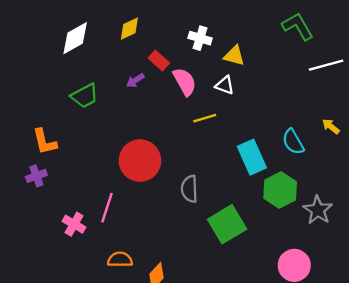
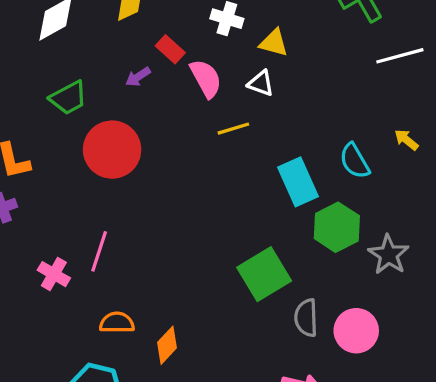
red circle: (140, 161) -> (112, 150), moved
gray semicircle: (189, 189) -> (306, 318), moved

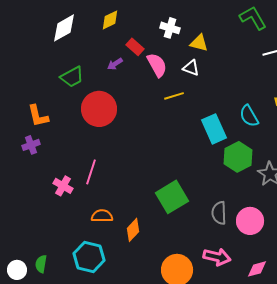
green square: (264, 274) -> (172, 197), moved

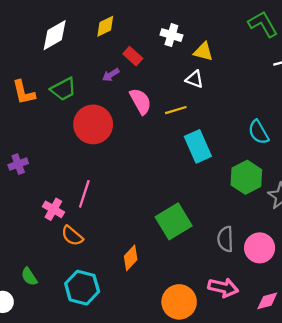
pink semicircle: (157, 65) -> (141, 101), moved
orange L-shape: (38, 116) -> (24, 92), moved
cyan rectangle: (214, 129) -> (198, 146), moved
orange semicircle: (102, 216) -> (72, 236), moved, turned -140
green semicircle: (41, 264) -> (29, 277), moved, turned -42

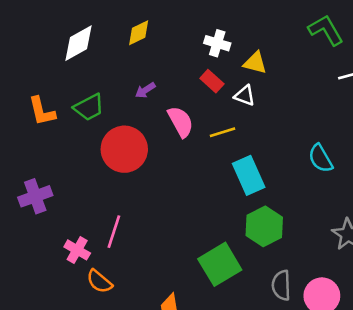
red rectangle: (133, 56) -> (212, 81), moved
purple cross: (18, 164) -> (35, 196), size x1.4
green hexagon: (246, 177) -> (264, 226), moved

